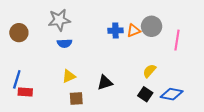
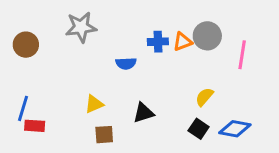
blue semicircle: (65, 43) -> (126, 63), moved

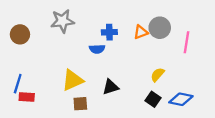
blue cross: (158, 42) -> (109, 32), moved
yellow triangle: (94, 104) -> (73, 80), size x1.5

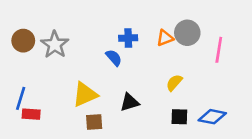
gray star: (62, 21) -> (55, 45), moved, turned -30
blue semicircle: (97, 49) -> (114, 58), turned -128
yellow semicircle: (157, 75) -> (174, 83), moved
black square: (153, 99) -> (179, 117), turned -32

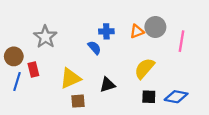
brown circle: (23, 41) -> (14, 56), moved
yellow semicircle: (174, 83) -> (144, 68), size x1.5
red rectangle: (31, 114) -> (33, 69), moved, turned 72

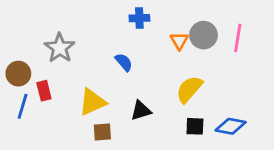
blue cross: (106, 31) -> (139, 18), moved
orange triangle: (137, 31) -> (179, 41), turned -40
pink line: (182, 41) -> (238, 38), moved

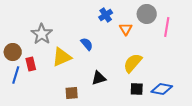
blue cross: (139, 18) -> (106, 15), moved, turned -32
gray circle: (204, 35) -> (147, 14), moved
yellow triangle: (92, 102) -> (62, 57), moved

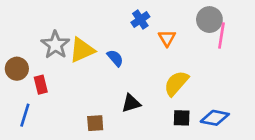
gray circle: (147, 14) -> (209, 20), moved
yellow triangle: (62, 57) -> (82, 50), moved
blue line: (16, 75) -> (25, 115), moved

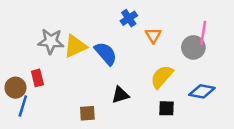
gray circle: (209, 20) -> (193, 47), moved
gray star: (55, 45) -> (51, 41), turned -30
blue semicircle: (115, 58) -> (106, 54), size x1.5
brown circle: (17, 69) -> (15, 88), moved
blue diamond: (215, 118) -> (202, 91), moved

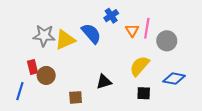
pink line: (203, 33) -> (147, 28), moved
blue semicircle: (106, 54) -> (91, 33), moved
brown circle: (15, 88) -> (46, 75), moved

